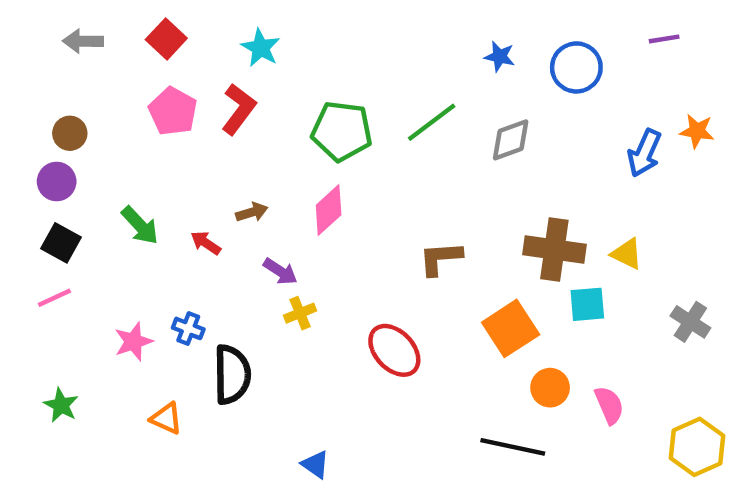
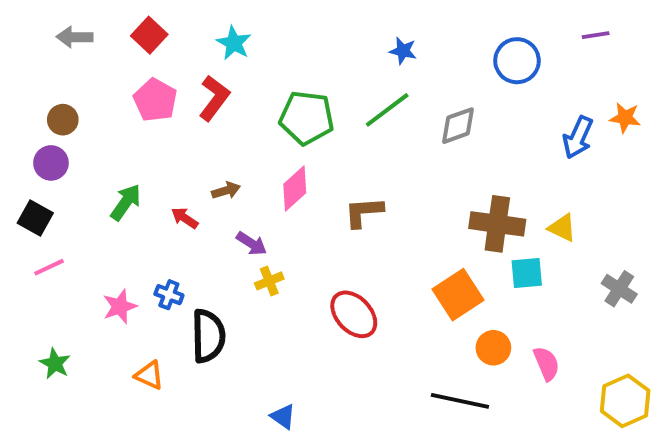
blue star: (500, 57) -> (403, 51), moved
green arrow: (140, 225) -> (126, 202), turned -102
black square: (61, 243) -> (35, 218), moved
brown L-shape: (440, 258) -> (364, 212), moved

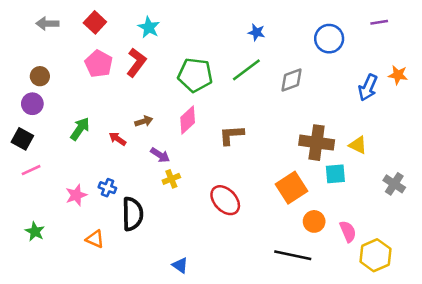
yellow hexagon: (625, 401) -> (375, 255), moved

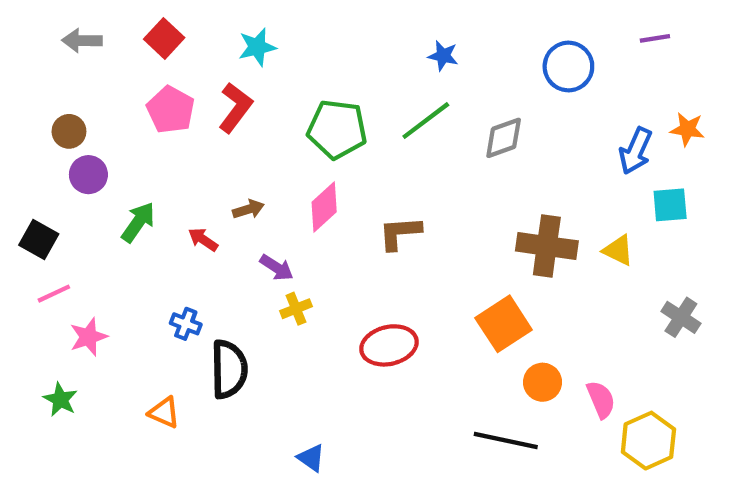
cyan star: (149, 27) -> (257, 47), turned 30
purple circle: (32, 104) -> (88, 175), moved
cyan square: (335, 174) -> (670, 205), moved
pink star: (76, 195) -> (88, 337), moved
red ellipse: (225, 200) -> (389, 345), turned -60

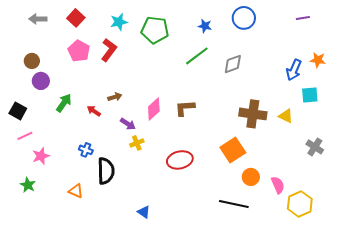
blue circle: (568, 67) -> (244, 18), moved
green pentagon: (337, 129) -> (155, 30), moved
pink diamond: (324, 207) -> (154, 109), moved

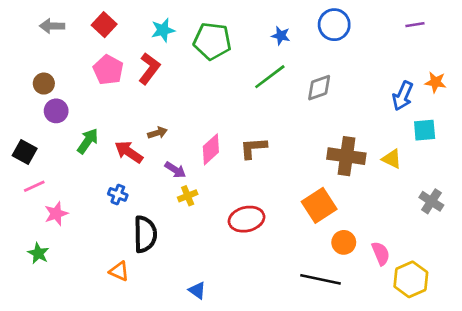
red arrow: (94, 111) -> (129, 152), size x1.5
blue cross: (86, 150) -> (118, 194), moved
orange triangle: (76, 191) -> (119, 271), moved

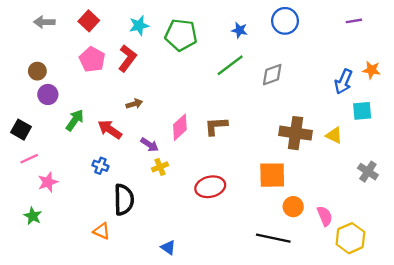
brown arrow: (157, 133) -> (134, 104), moved
orange square: (319, 205) -> (272, 175), turned 32

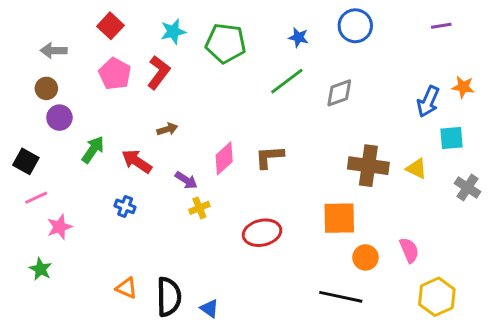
gray arrow: (44, 22) -> (54, 51), moved
gray cross: (368, 172) -> (467, 188), moved
black semicircle: (124, 200) -> (169, 297), moved
pink semicircle: (325, 216) -> (409, 250), moved

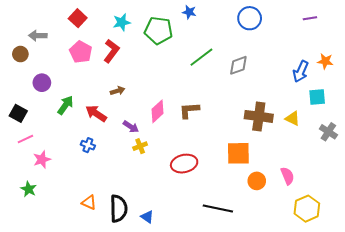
blue star: (298, 37) -> (189, 12), moved
brown circle: (46, 88) -> (20, 54), moved
black line: (341, 297) -> (218, 209), moved

